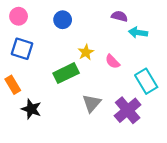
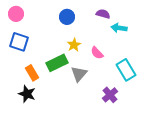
blue circle: (63, 20) -> (67, 17), moved
orange rectangle: (13, 85) -> (32, 73), moved
gray triangle: (92, 103) -> (79, 74), moved
purple cross: (128, 110) -> (110, 95), size x0.7

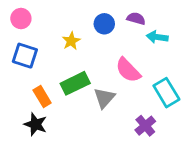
blue circle: (67, 17) -> (104, 24), moved
yellow star: (74, 45) -> (71, 41), moved
pink semicircle: (97, 53) -> (128, 70), size x1.5

